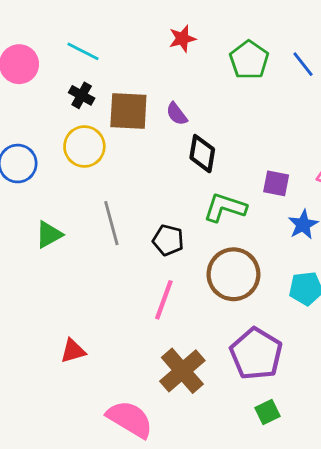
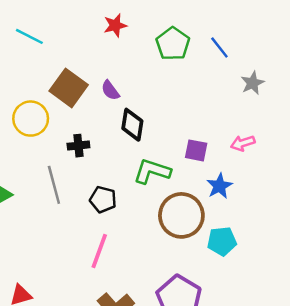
black cross: (82, 95) -> (78, 146), moved, turned -35
brown square: (128, 111) -> (69, 88), turned 33
brown circle: (233, 274) -> (181, 215), moved

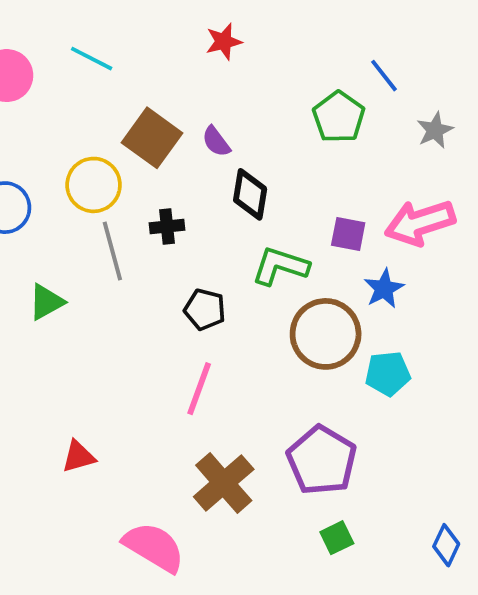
green pentagon: (173, 44) -> (339, 117), moved
pink arrow: (243, 143) -> (420, 223), size x1.8
gray line: (54, 185) -> (112, 251), moved

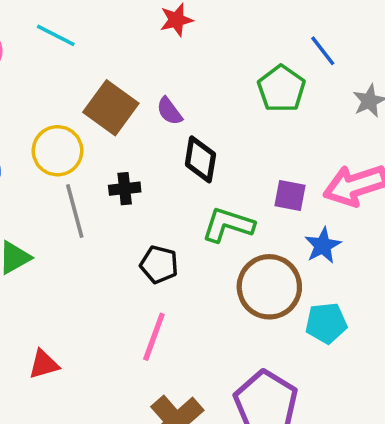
red triangle: (78, 457) -> (44, 364), moved

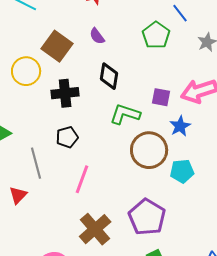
purple semicircle: (169, 111) -> (97, 36), moved
black cross: (125, 189) -> (65, 93), size x1.5
gray line: (75, 211) -> (36, 163), moved
black pentagon: (159, 264) -> (67, 137), moved, turned -30
red triangle: (44, 364) -> (18, 195), turned -30

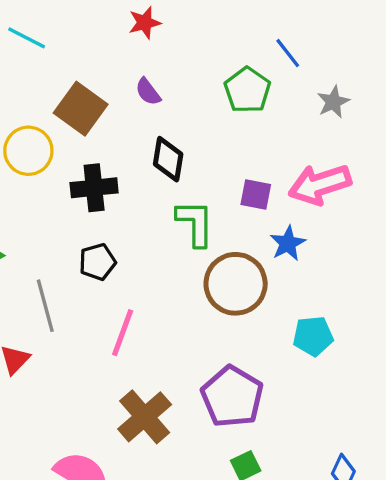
green L-shape: (125, 114) -> (195, 223), turned 72
cyan pentagon: (182, 171) -> (313, 336), moved

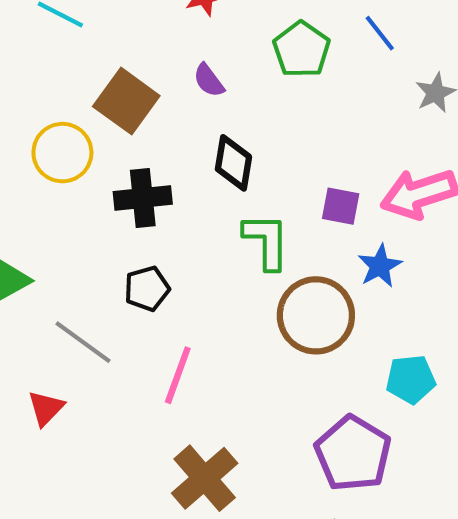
green pentagon: (247, 90) -> (301, 50), moved
gray line: (45, 306) -> (83, 342), turned -39
purple pentagon: (232, 397) -> (353, 453), moved

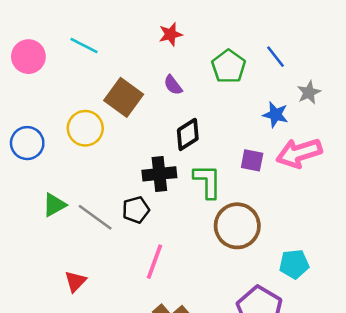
black diamond: (233, 163) -> (188, 134), turned 48
black cross: (143, 198) -> (159, 174), moved
blue star: (380, 266) -> (276, 115), moved, turned -30
gray line: (83, 342) -> (95, 217), moved

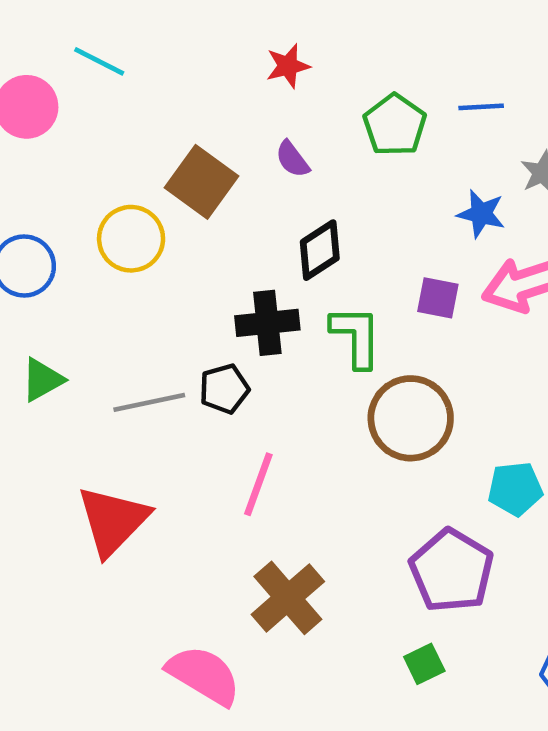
cyan line: (84, 45) -> (99, 61), moved
blue line: (276, 57) -> (481, 107), turned -55
green triangle: (54, 205) -> (42, 380), moved
gray line: (95, 217) -> (149, 402), turned -48
red triangle: (75, 281) -> (113, 521), size x1.8

